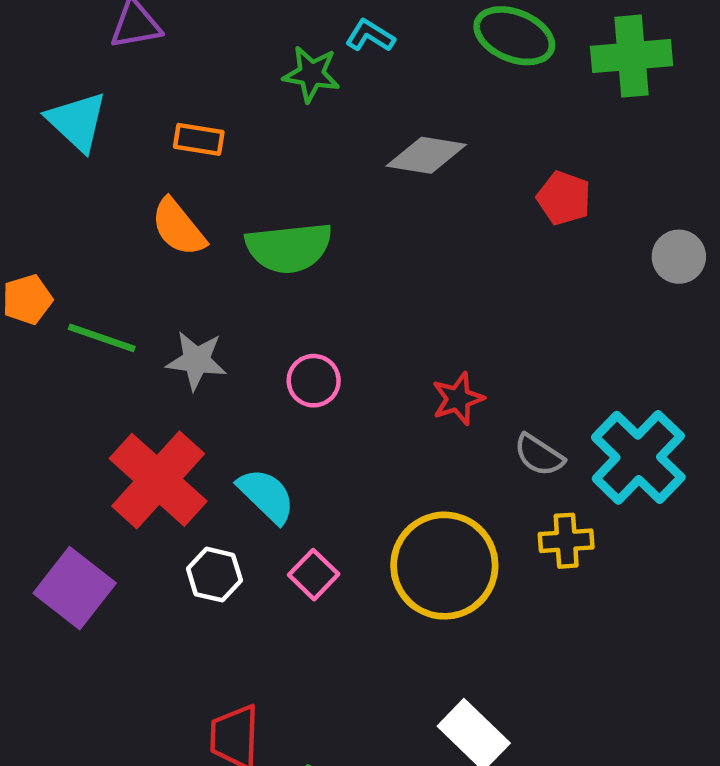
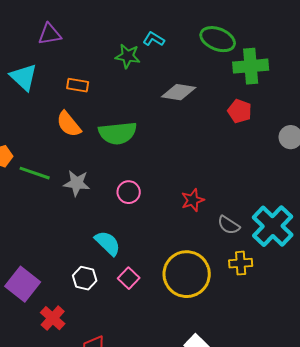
green cross: (632, 56) -> (251, 66), moved
red cross: (158, 480) -> (53, 318), moved, size x0.6

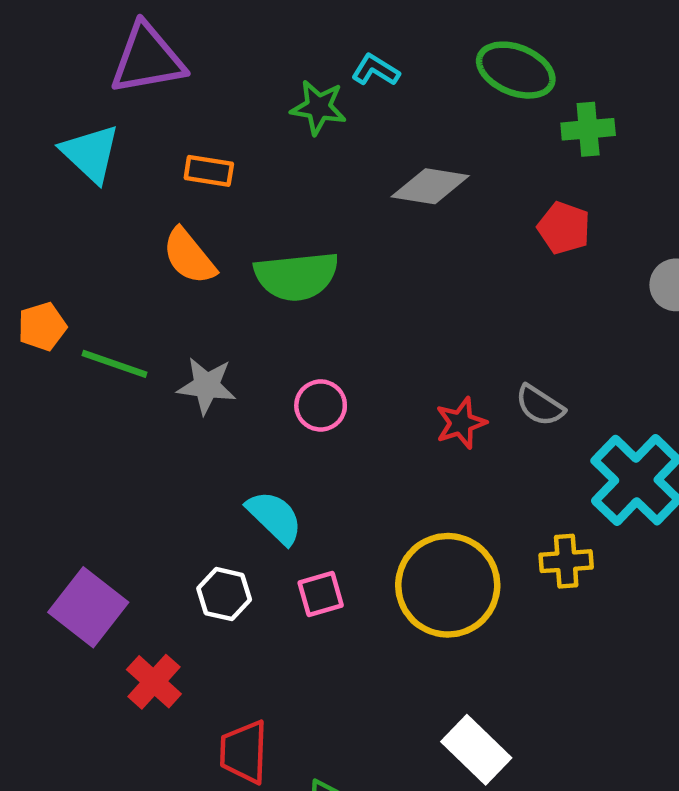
purple triangle: (50, 34) -> (147, 59), size x1.5
green cross: (251, 66) -> (588, 129), size x0.7
gray semicircle: (229, 225) -> (540, 405), moved
pink square: (129, 278) -> (321, 594), turned 30

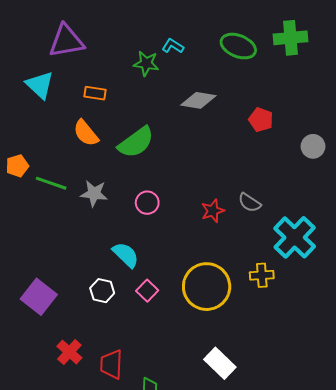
green cross: (588, 129) -> (290, 38), moved, size x1.4
green semicircle: (296, 276) -> (136, 142), turned -30
pink square: (321, 594) -> (147, 291), turned -30
red cross: (154, 682) -> (69, 352), moved

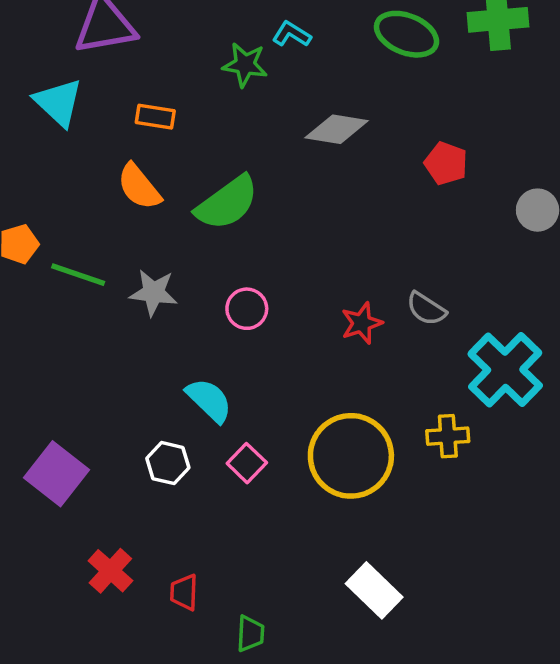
red trapezoid: (111, 364) -> (184, 592), size x0.7

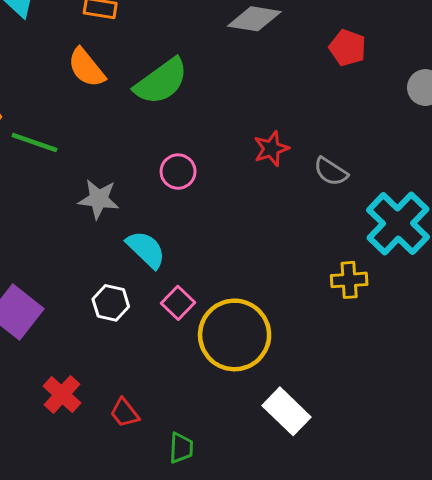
gray star: (153, 293) -> (99, 199), moved
red star: (362, 323) -> (271, 149), moved
yellow circle: (351, 456) -> (235, 335), moved
red trapezoid: (184, 592) -> (125, 413), turned -40

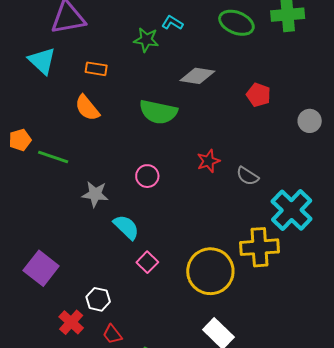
green semicircle: (161, 81) -> (158, 112), moved, turned 48
yellow cross: (349, 280) -> (259, 247), size x1.6
white hexagon: (111, 303) -> (98, 299), moved
yellow circle: (235, 335) -> (210, 271), moved

